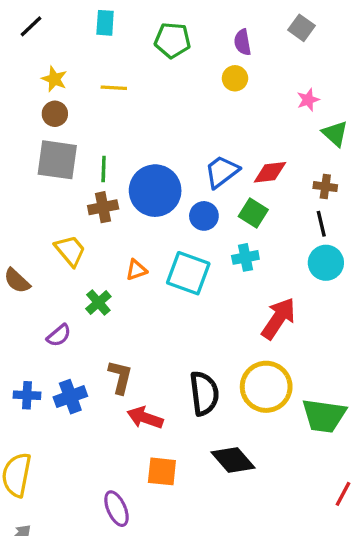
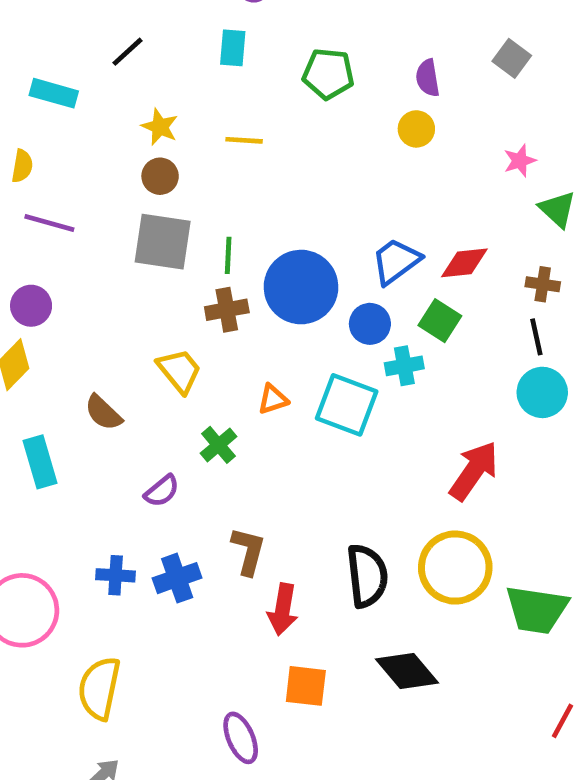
cyan cross: (245, 257) -> (404, 366), moved
red arrow: (145, 418) -> (283, 609), turned -100

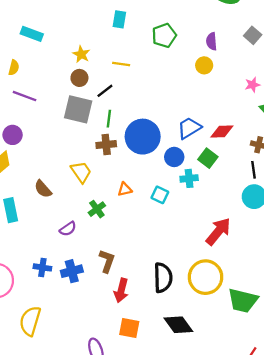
black line: (128, 52) -> (105, 91), moved
green pentagon: (328, 74) -> (164, 35), turned -30
cyan square: (347, 405) -> (160, 195), size x0.6

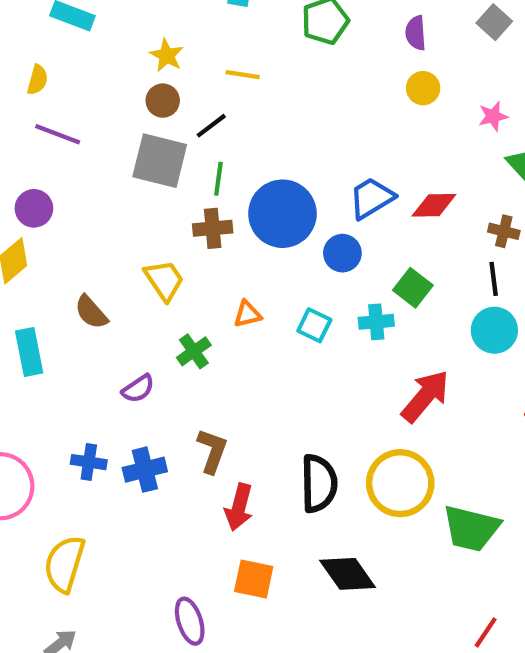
yellow circle: (204, 65) -> (423, 88), moved
green square: (208, 158) -> (413, 288), moved
cyan cross: (189, 178) -> (376, 322), moved

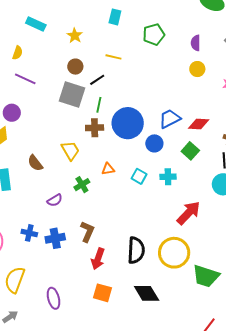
yellow star: (167, 55) -> (75, 36), moved
green square: (413, 288) -> (190, 151), moved
purple ellipse: (190, 621) -> (54, 298), moved

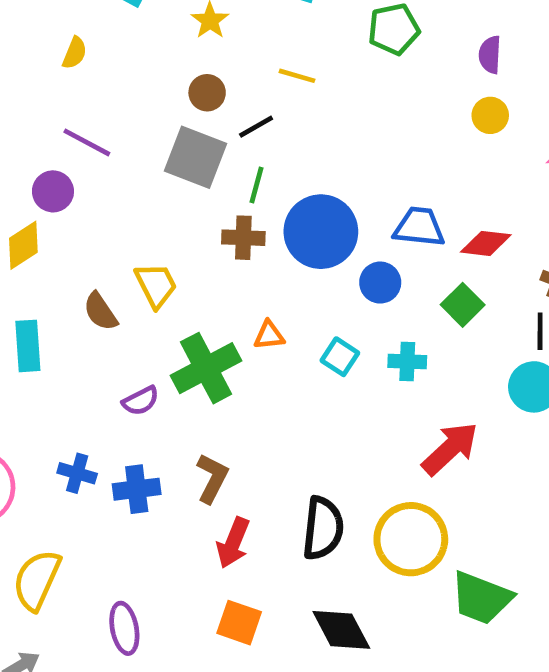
purple line: (25, 79) -> (87, 142), moved
blue trapezoid: (170, 119) -> (419, 227), turned 30
yellow trapezoid: (70, 150) -> (156, 285), moved
green cross: (82, 185) -> (206, 368), size x1.8

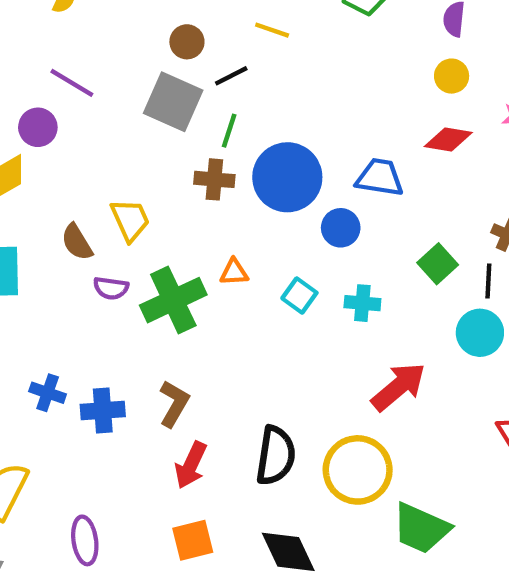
red diamond: (486, 243) -> (448, 140), moved
green square: (463, 305) -> (438, 264), moved
purple semicircle: (141, 401) -> (111, 288), moved, turned 32
orange square: (239, 623) -> (193, 540), turned -36

